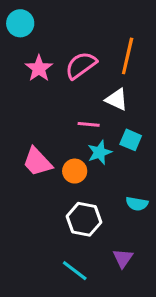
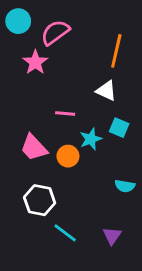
pink semicircle: (81, 65) -> (55, 32), moved
pink line: (89, 124) -> (65, 113), moved
white hexagon: (84, 219) -> (40, 200), moved
cyan line: (75, 271) -> (65, 233), moved

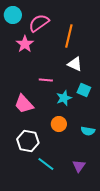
orange line: (116, 51) -> (69, 36), moved
orange circle: (68, 156) -> (59, 124), moved

